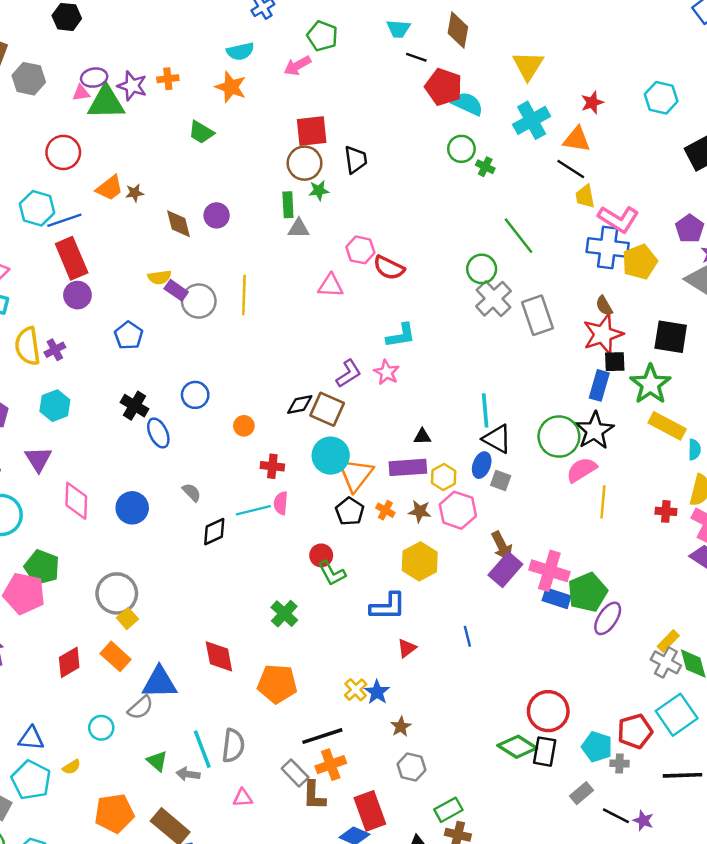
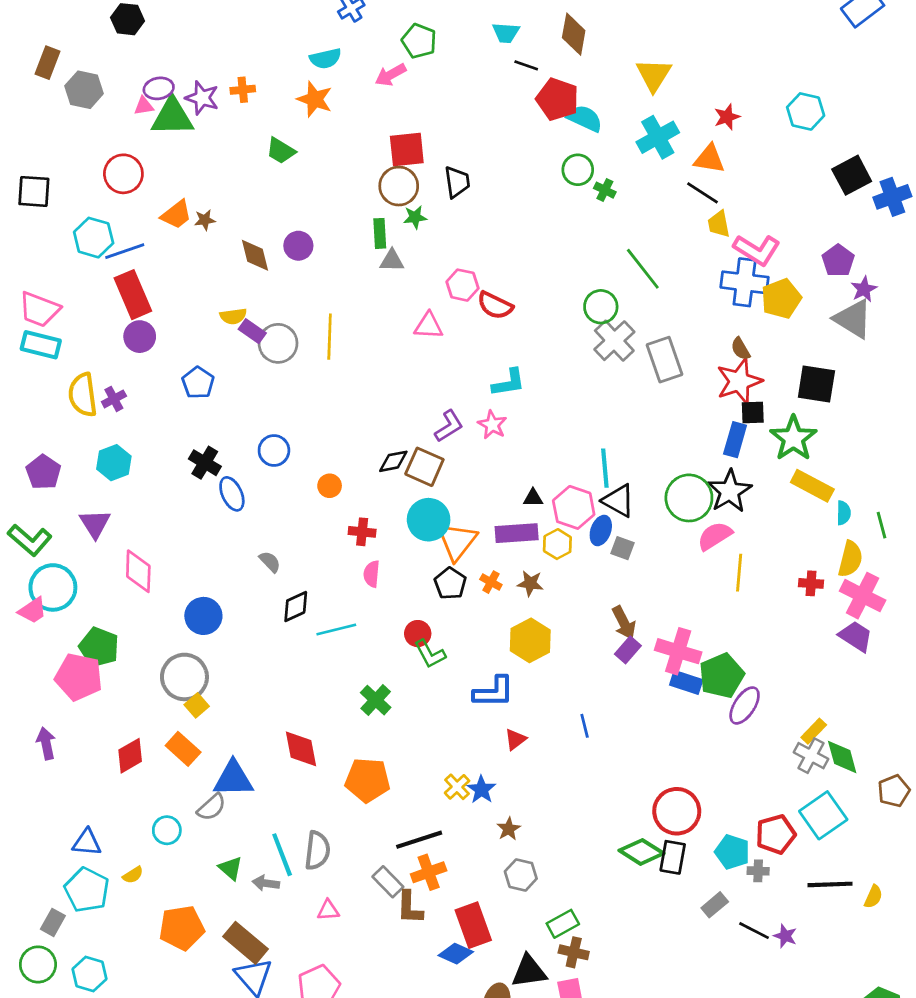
blue circle: (132, 508) -> (203, 616), moved
cyan line: (253, 510) -> (336, 630), moved
pink hexagon: (458, 510) -> (574, 507), moved
purple rectangle: (505, 570) -> (628, 650), size x0.7

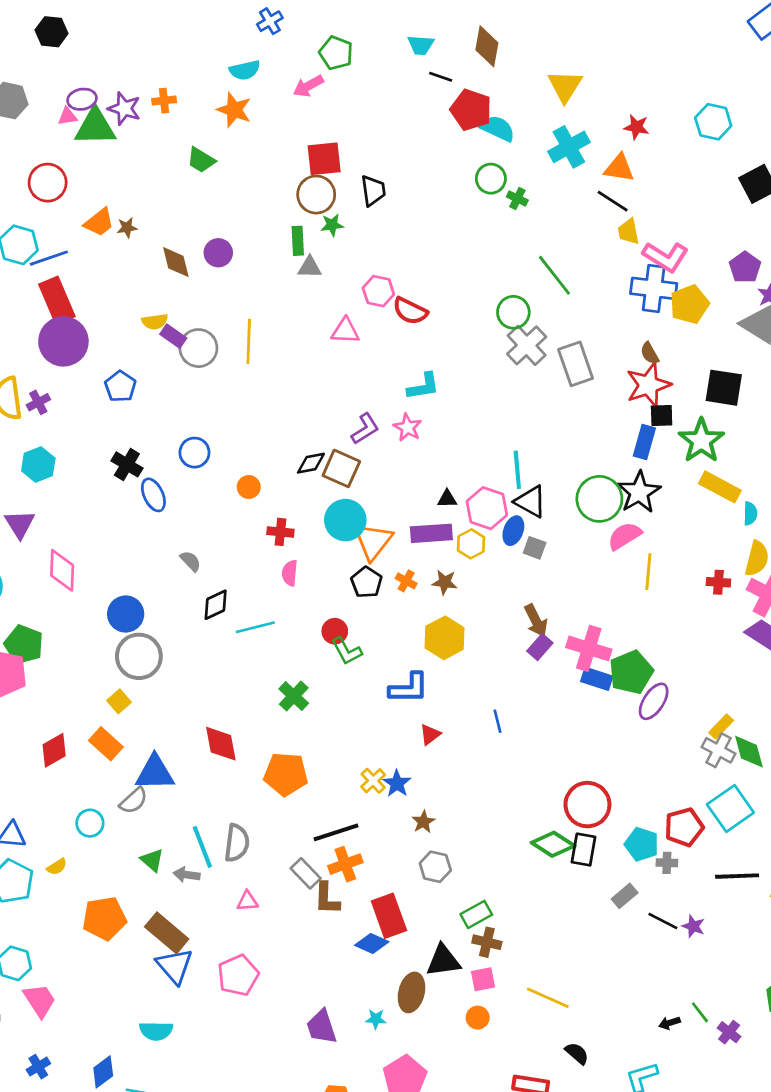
red star: (727, 117) -> (636, 127), turned 30
purple circle: (140, 337) -> (63, 341), size x1.6
gray circle: (184, 677) -> (139, 656), moved

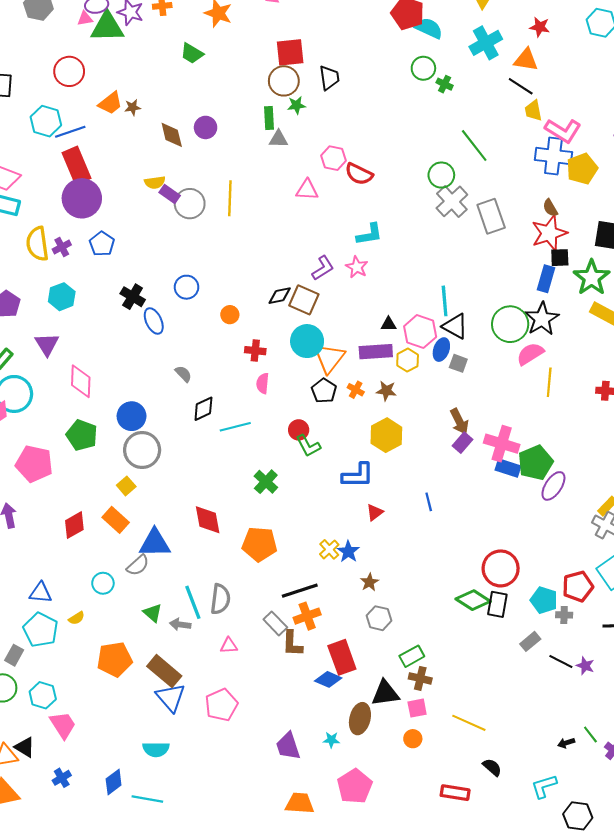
blue pentagon: (120, 386) -> (102, 244), moved
green pentagon: (24, 644) -> (82, 435), moved

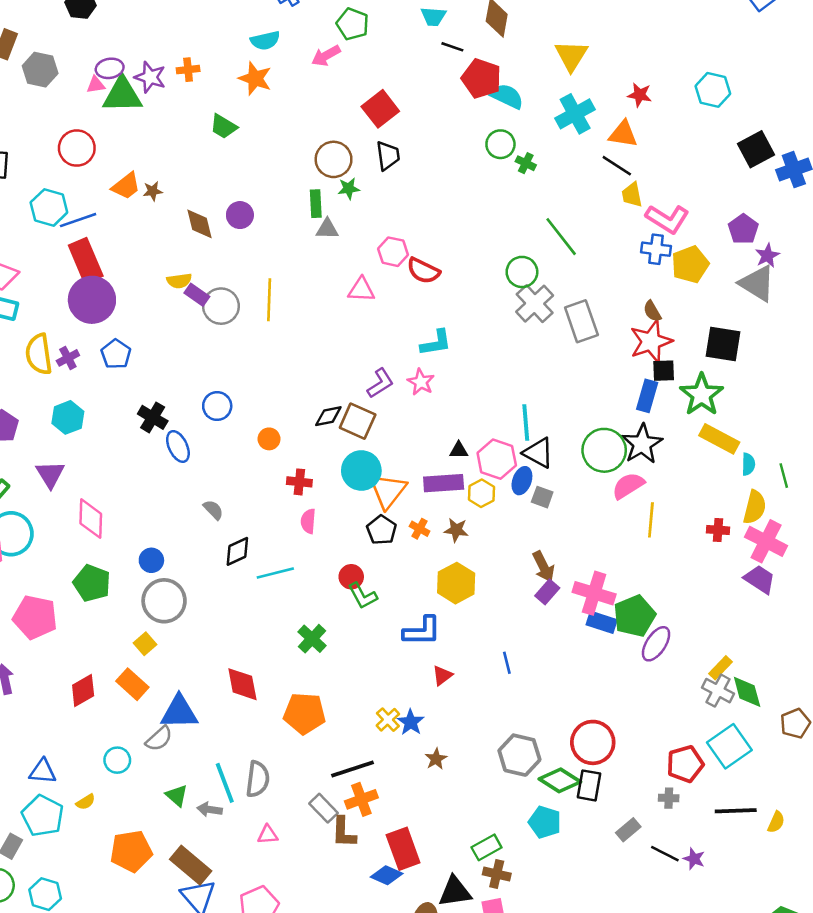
red square: (290, 52) -> (380, 109), moved, turned -32
blue cross: (553, 156) -> (656, 249), size x0.7
blue circle: (132, 416) -> (151, 560), size x0.7
cyan pentagon: (544, 600) -> (545, 822), moved
gray hexagon: (379, 618) -> (519, 755), moved, size x1.4

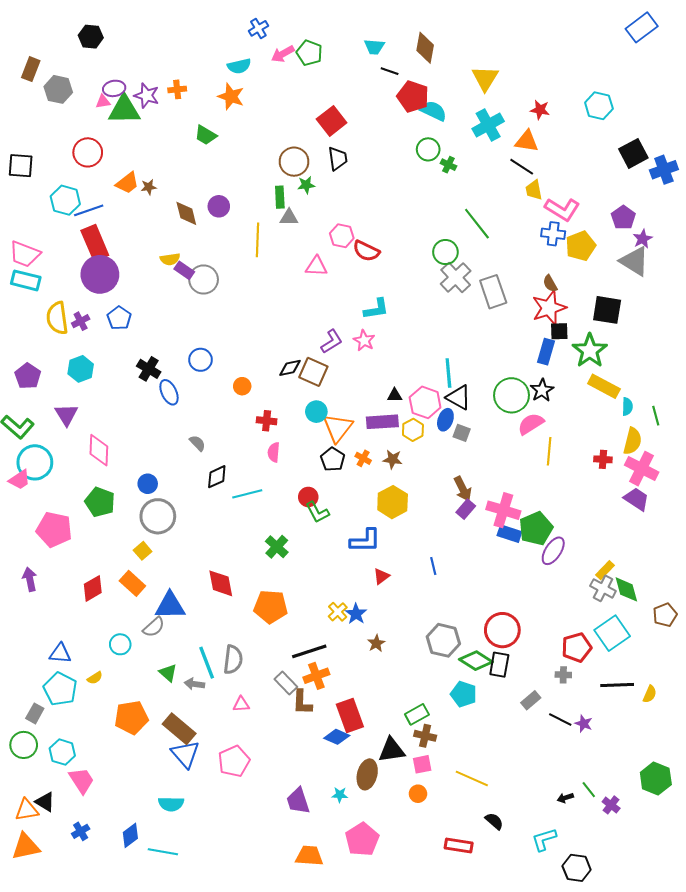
pink arrow: (326, 56) -> (283, 54), moved
yellow line: (269, 300) -> (257, 240), moved
black star: (642, 444) -> (542, 390), size x0.7
cyan circle: (361, 471) -> (316, 412), size x0.7

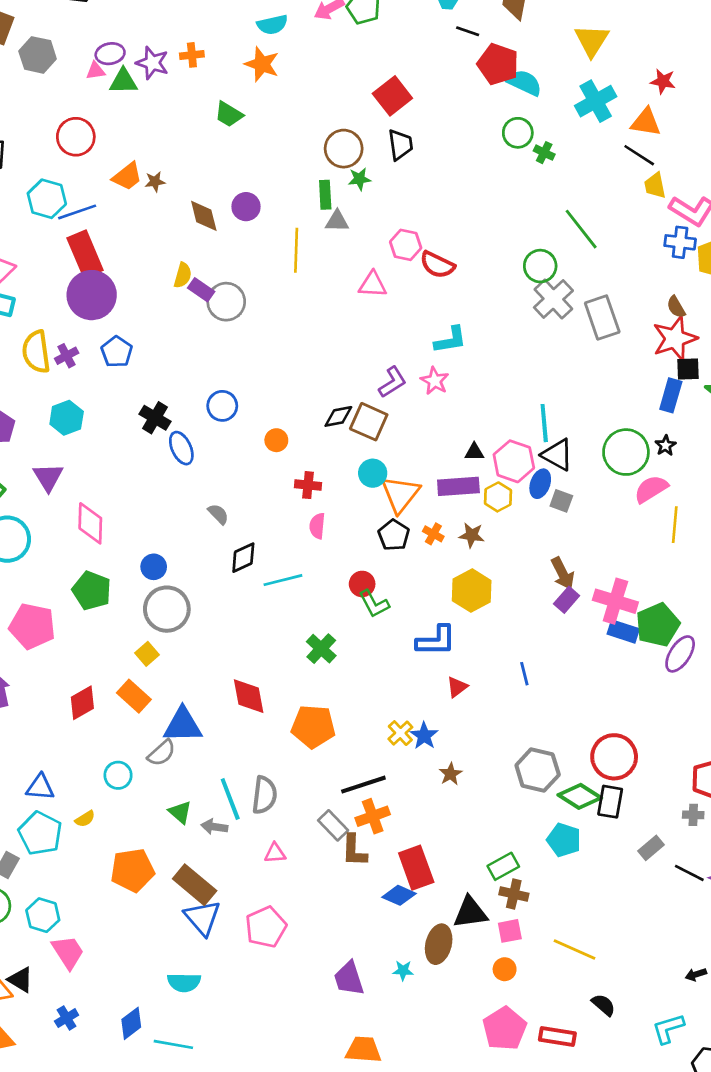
green triangle: (124, 110) -> (123, 81), size x0.7
yellow semicircle: (170, 259) -> (183, 275), turned -66
black star: (542, 390) -> (666, 445), size x0.7
pink pentagon: (362, 839) -> (505, 1029), moved

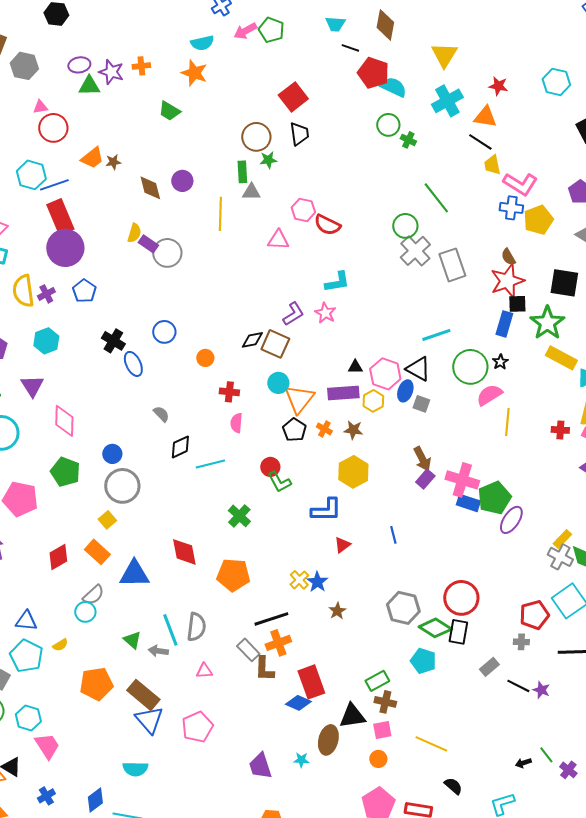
pink triangle: (96, 71) -> (40, 107), moved
cyan line: (544, 423) -> (436, 335), moved, turned 76
gray semicircle: (162, 753) -> (93, 595), moved

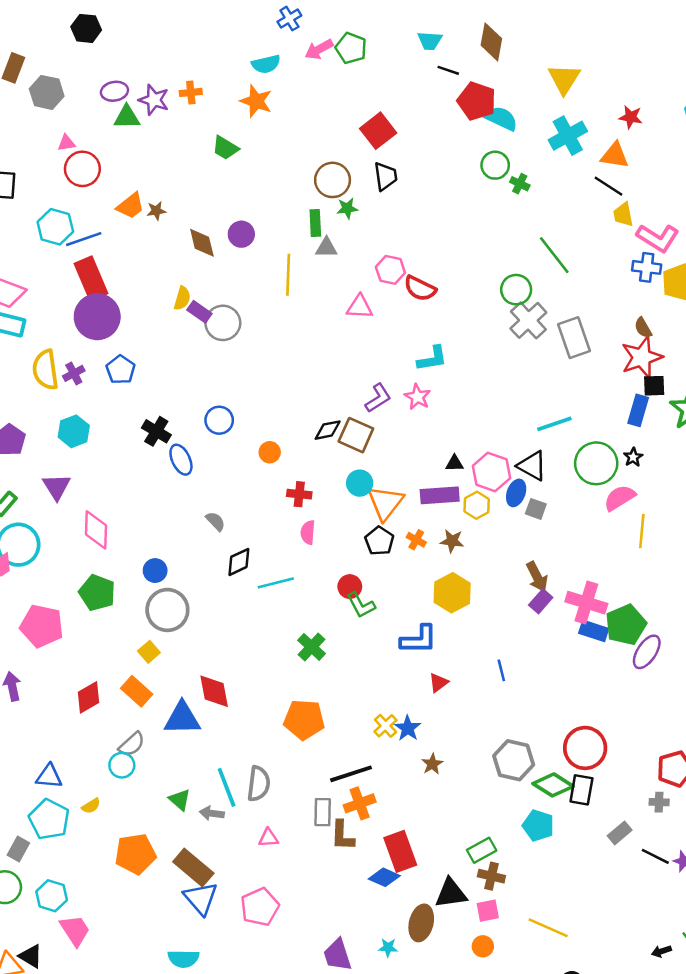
red diamond: (184, 552) -> (214, 691), moved
gray rectangle: (248, 650) -> (323, 812), turned 45

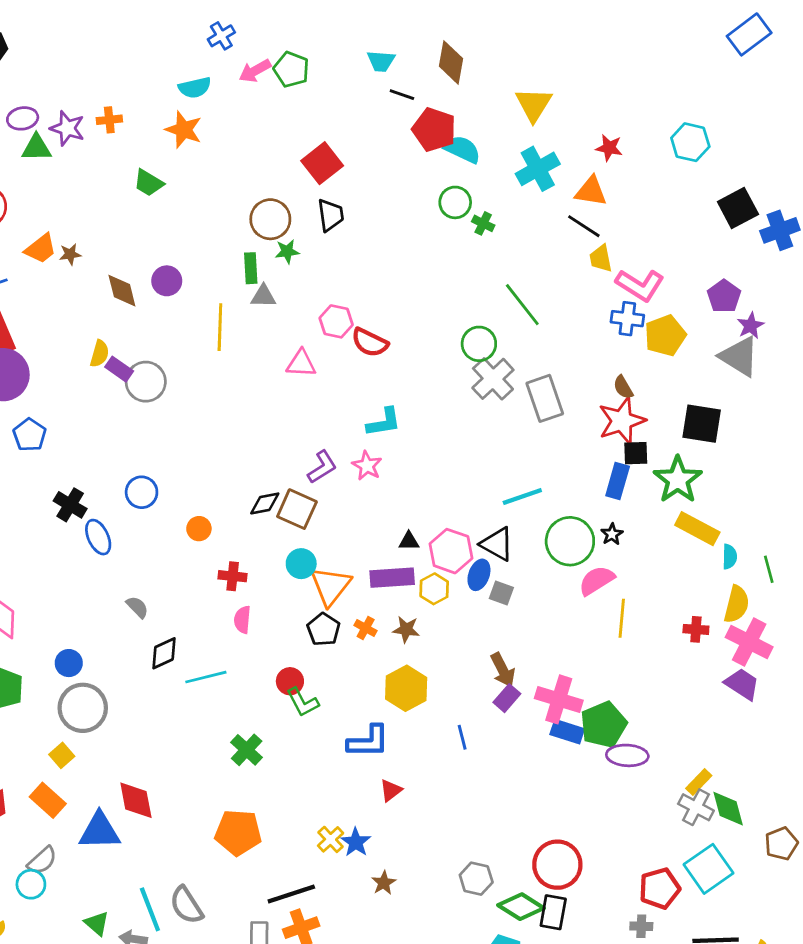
purple ellipse: (647, 652) -> (627, 755), turned 60
blue line: (501, 670) -> (462, 737), moved
gray hexagon: (514, 760) -> (476, 879), size x0.7
gray semicircle: (259, 784) -> (186, 905), turned 140

